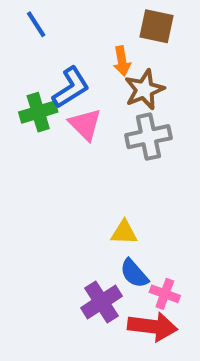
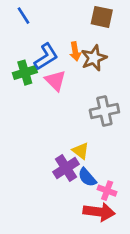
orange arrow: (122, 61) -> (75, 51), moved
gray cross: (148, 137) -> (104, 111), moved
yellow triangle: (124, 233) -> (81, 151), turned 36
purple cross: (101, 302) -> (66, 168), moved

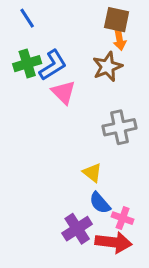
orange arrow: (75, 51) -> (120, 39), moved
green cross: (25, 73) -> (27, 64), moved
purple cross: (66, 168) -> (77, 229), moved

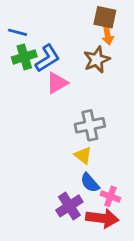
blue line: (27, 18) -> (17, 32), moved, turned -42
pink triangle: (63, 92) -> (57, 83), turned 45
gray cross: (120, 127) -> (90, 125), moved

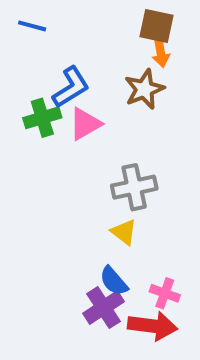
blue line: (17, 32) -> (32, 26), moved
green cross: (24, 57) -> (42, 118), moved
blue semicircle: (90, 183) -> (114, 281), moved

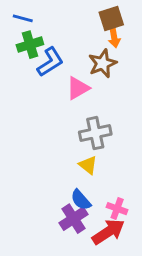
brown square: (157, 26) -> (111, 18), turned -30
green cross: (42, 118) -> (30, 45), moved
pink triangle: (85, 124) -> (78, 88), moved
red arrow: (153, 326) -> (108, 232), turned -40

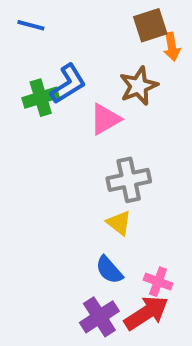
orange arrow: (114, 37) -> (172, 47), moved
green cross: (30, 45) -> (41, 98), moved
purple cross: (74, 219) -> (99, 317), moved

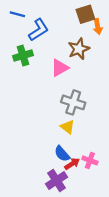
blue L-shape: (68, 84) -> (39, 30), moved
gray cross: (129, 180) -> (73, 102), turned 30
red arrow: (146, 313) -> (72, 164), moved, size x0.6

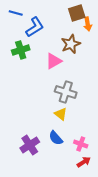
red arrow: (72, 164) -> (84, 162), moved
purple cross: (56, 181) -> (30, 145), moved

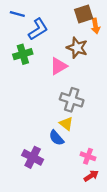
brown star: (71, 44) -> (77, 48), turned -30
blue semicircle: (56, 138) -> (56, 138), moved
purple cross: (30, 145) -> (33, 157), turned -30

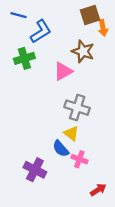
pink cross: (88, 156) -> (79, 159), moved

